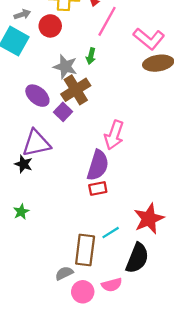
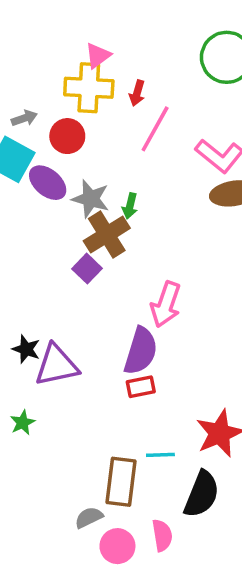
green arrow: (91, 56) -> (130, 206), moved
purple ellipse: (37, 96) -> (48, 183), moved
purple triangle: (36, 143) -> (57, 365), moved
cyan line: (111, 233) -> (160, 455), turned 30
pink semicircle: (112, 285) -> (162, 535), turned -84

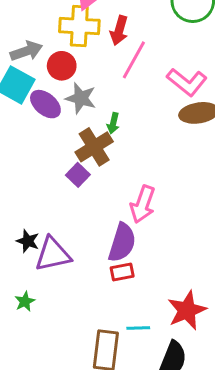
red arrow: (137, 93) -> (119, 30), size x1.4
gray arrow: (24, 118) -> (26, 51), size x1.5
gray star: (91, 199) -> (81, 98), moved

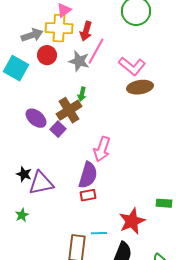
gray arrow: (26, 51) -> (32, 35), moved
gray star: (81, 98) -> (79, 61), moved
purple ellipse: (45, 104) -> (36, 118), moved

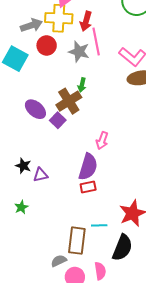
pink line: (96, 51) -> (96, 41), turned -40
pink arrow: (102, 149) -> (102, 141), size x0.7
purple triangle: (41, 183) -> (41, 175), size x0.6

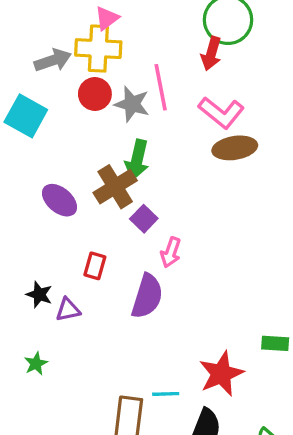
red arrow: (86, 21) -> (211, 54), moved
red circle: (47, 45) -> (95, 94), moved
green arrow: (82, 85) -> (137, 160), size x1.6
purple square: (58, 120) -> (144, 219), moved
red rectangle: (88, 187) -> (95, 266), moved, turned -63

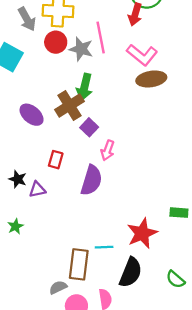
gray arrow: (53, 60) -> (27, 19), turned 80

